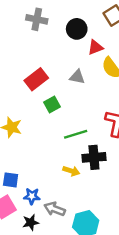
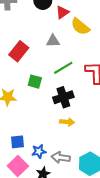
green square: (52, 105) -> (35, 82), moved, turned -32
green line: (76, 134) -> (63, 68), moved
black cross: (94, 157) -> (63, 97), moved

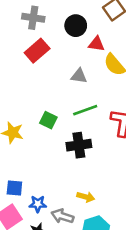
red triangle: (62, 12) -> (96, 44), turned 32
red rectangle: (19, 51) -> (37, 51), moved
yellow arrow: (67, 122) -> (86, 197), moved

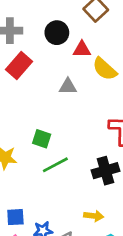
green line: (85, 110) -> (55, 165), moved
black cross: (79, 145) -> (106, 171), moved

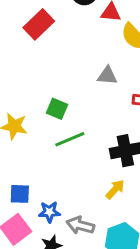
gray triangle: (68, 87) -> (107, 76), moved
yellow arrow: (94, 216) -> (115, 189), moved, turned -60

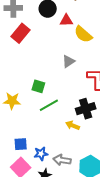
gray triangle: (107, 76) -> (68, 61), turned -32
yellow arrow: (115, 189) -> (73, 125), moved, turned -104

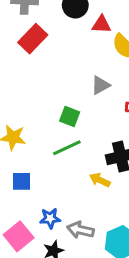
green square: (38, 86) -> (70, 116), moved
blue square: (21, 144) -> (21, 181), moved

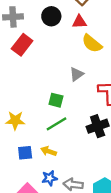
red triangle: (102, 24) -> (79, 22), moved
yellow arrow: (100, 180) -> (49, 151), moved

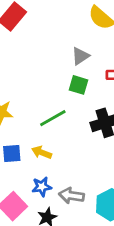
green square: (56, 100) -> (78, 85), moved

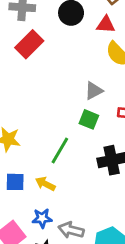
green line: (53, 118) -> (60, 150), turned -36

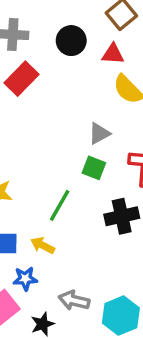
blue star: (42, 218) -> (25, 279), moved

